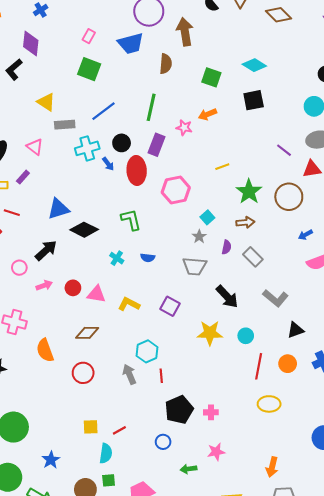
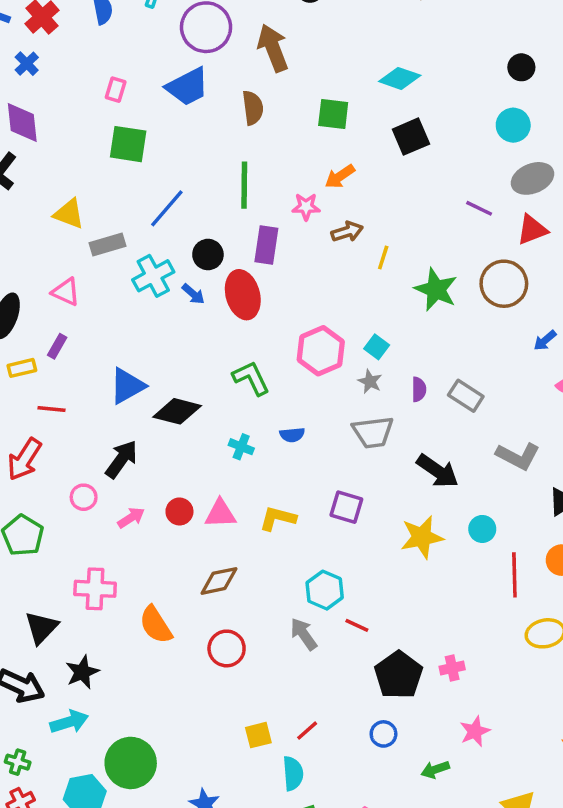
yellow line: (222, 167) -> (383, 258), turned -40
pink hexagon: (176, 190) -> (321, 351), moved
brown arrow: (245, 222) -> (347, 232), moved
red line: (161, 376) -> (357, 625), turned -48

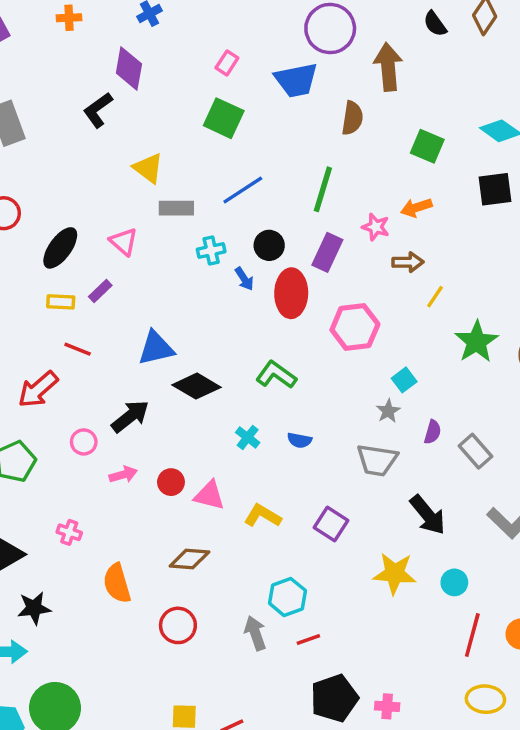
cyan cross: (153, 276) -> (211, 251), size x0.7
pink hexagon: (321, 351) -> (355, 327), moved
green L-shape: (251, 378) -> (276, 375), turned -45
pink cross: (95, 589) -> (69, 532), size x0.6
red line: (357, 625) -> (308, 639), turned -60

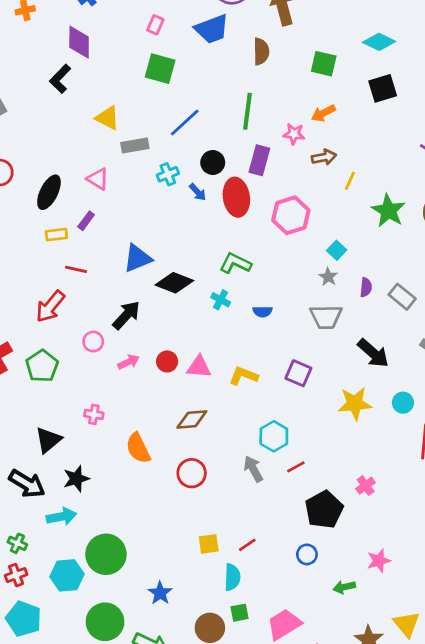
cyan cross: (248, 437) -> (221, 300), moved
pink cross: (387, 706) -> (366, 486), moved, turned -30

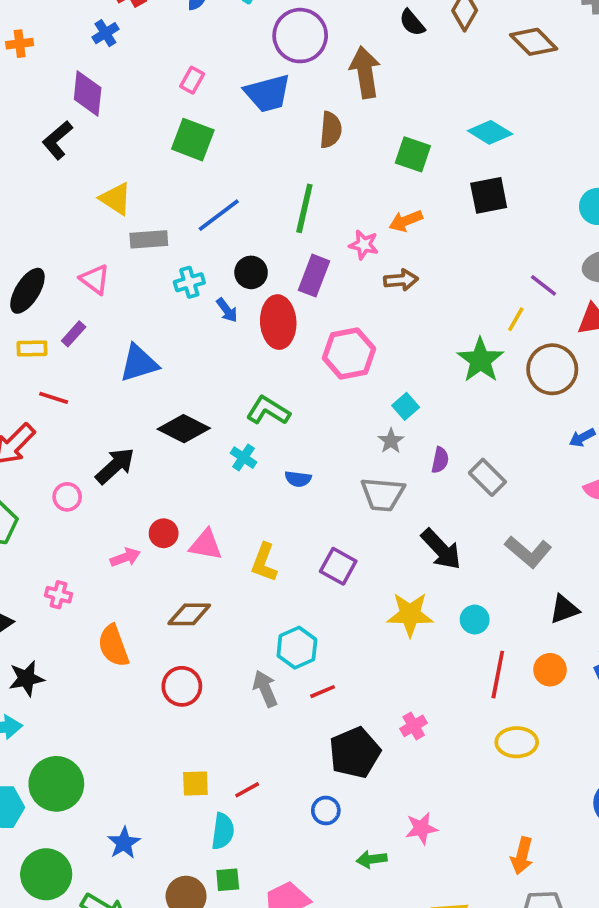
yellow line: (350, 181) -> (516, 319), moved
blue triangle: (137, 258) -> (139, 363), moved
pink arrow: (129, 362) -> (125, 557), moved
yellow L-shape: (243, 376) -> (264, 562), turned -96

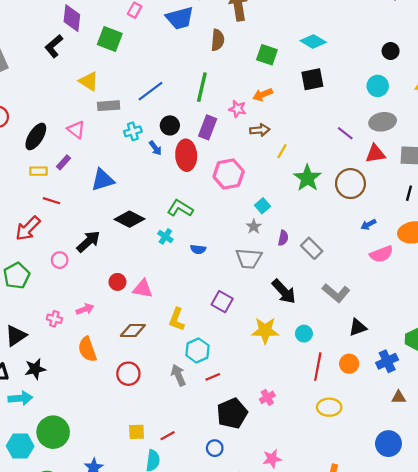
green square: (193, 140) -> (110, 39), moved
yellow line: (516, 319) -> (282, 151), moved
pink arrow: (125, 557) -> (85, 309), moved
yellow L-shape: (264, 562) -> (177, 319), moved

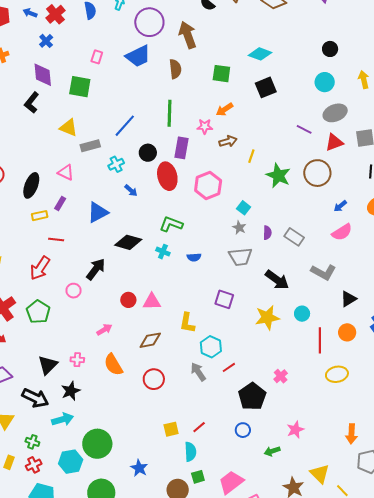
blue arrow: (155, 148) -> (131, 190), moved
pink semicircle: (381, 254) -> (342, 232), moved
pink cross: (54, 319) -> (77, 360), moved

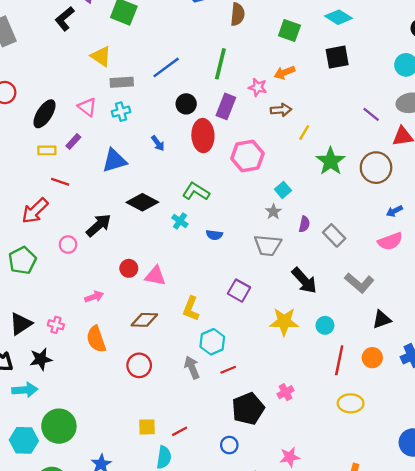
cyan cross: (116, 164) -> (121, 112), moved

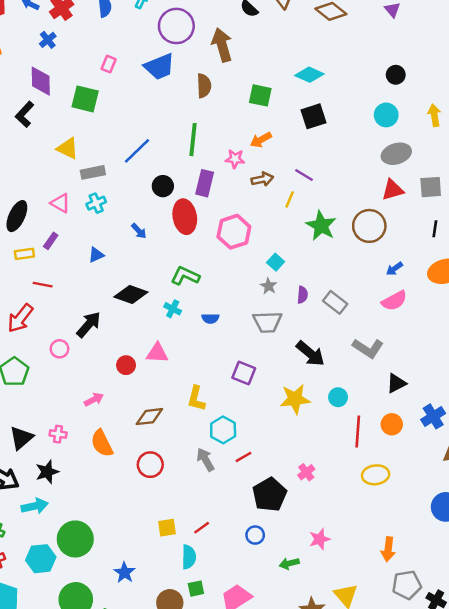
purple line: (371, 114) -> (304, 175), moved
blue triangle: (114, 161) -> (96, 255), size x0.6
pink triangle: (155, 276) -> (157, 353), moved

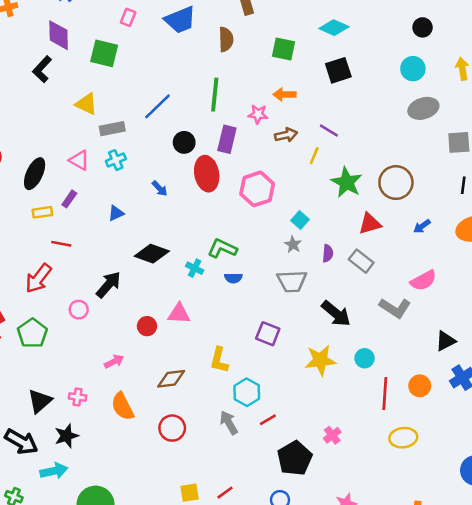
orange arrow: (261, 140) -> (284, 95), turned 30
red triangle: (393, 190) -> (370, 224), moved
green L-shape: (185, 276) -> (222, 248), moved
pink semicircle: (394, 301) -> (423, 281), moved
black triangle: (396, 383) -> (446, 341), moved

